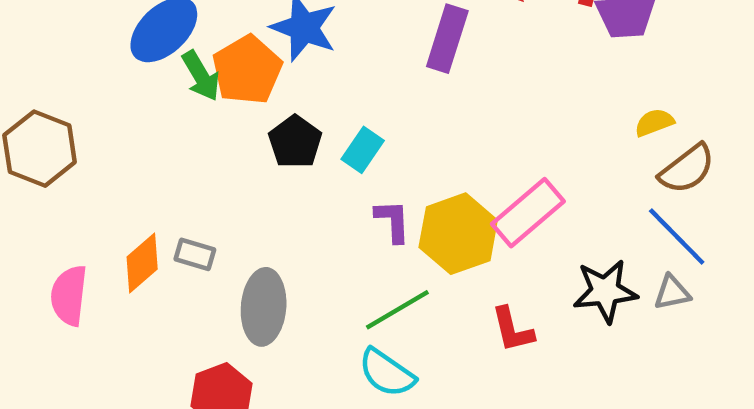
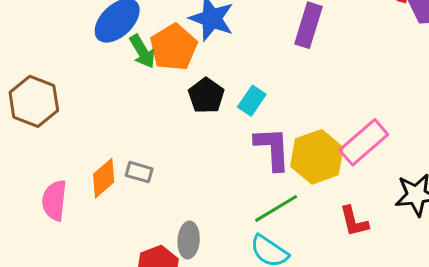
purple L-shape: (393, 221) -> (272, 149), size x1.5
gray ellipse: (264, 307) -> (189, 240), moved, size x0.7

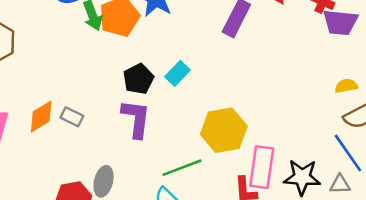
black pentagon: (206, 96) -> (138, 79), moved
pink rectangle: (364, 142) -> (262, 167), moved, turned -51
purple L-shape: (272, 149) -> (136, 119), moved

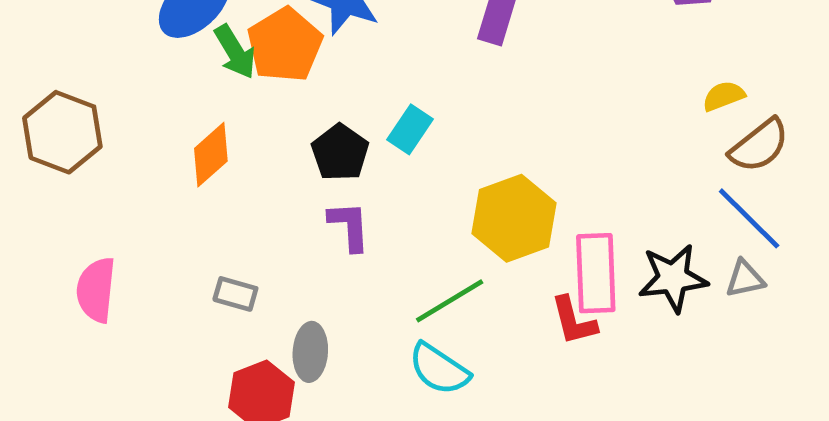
orange diamond: (41, 117) -> (211, 155), moved
gray rectangle: (72, 117) -> (235, 294), moved
purple L-shape: (136, 119) -> (349, 226), size x0.7

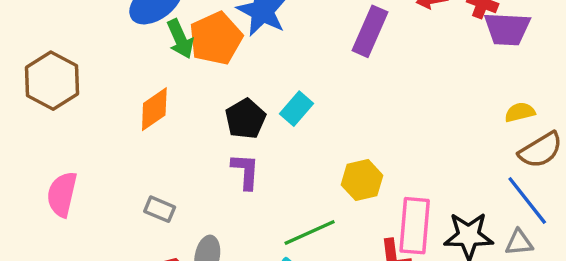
yellow hexagon: (514, 218) -> (362, 180), size x0.7

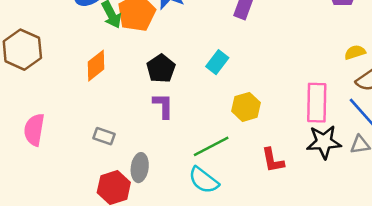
cyan rectangle: (297, 109) -> (217, 62), moved
pink rectangle: (415, 226) -> (317, 103), moved

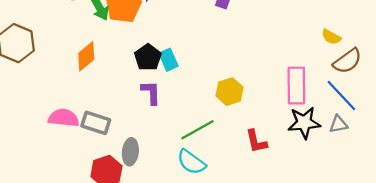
yellow semicircle: (355, 52) -> (331, 37), turned -132
cyan rectangle: (217, 62) -> (168, 60), moved, turned -60
pink semicircle: (34, 130) -> (64, 118), moved, turned 88
gray rectangle: (104, 136) -> (96, 123), size x1.4

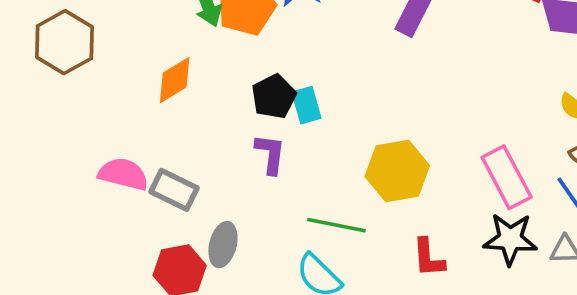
pink rectangle: (296, 86) -> (507, 177), turned -36
yellow hexagon: (230, 92) -> (397, 171), size x1.4
green line: (197, 130) -> (336, 225), turned 32

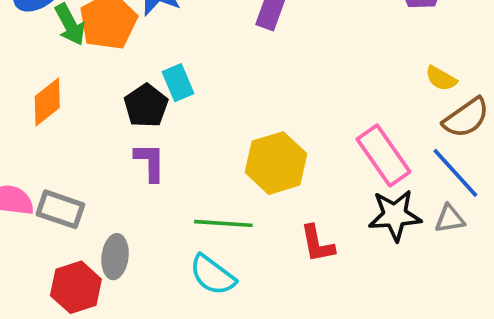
cyan rectangle: (306, 105) -> (178, 83), moved

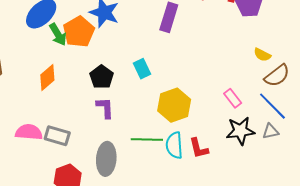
cyan rectangle: (178, 83) -> (142, 69), moved
pink rectangle: (383, 155) -> (233, 98), size x0.6
gray ellipse: (115, 257) -> (106, 159), moved, size x1.4
cyan semicircle: (213, 275) -> (174, 145), moved, turned 52

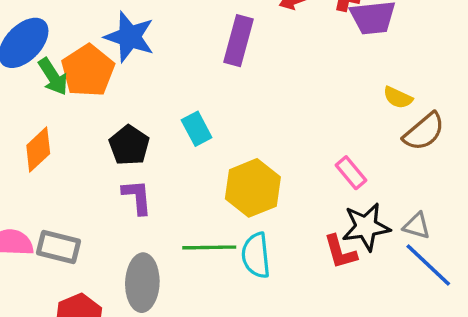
blue line: (272, 106) -> (428, 265), moved
gray triangle: (271, 131) -> (417, 226), turned 30
red L-shape: (199, 148) -> (340, 252), moved

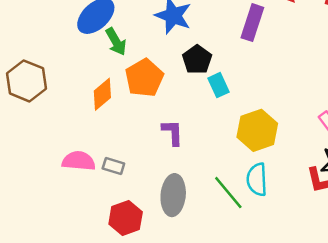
orange pentagon: (88, 71) -> (144, 78), moved
black pentagon: (129, 145) -> (197, 59), moved
gray rectangle: (58, 247) -> (113, 166), size x0.7
green line: (209, 247) -> (228, 193), moved, turned 48

